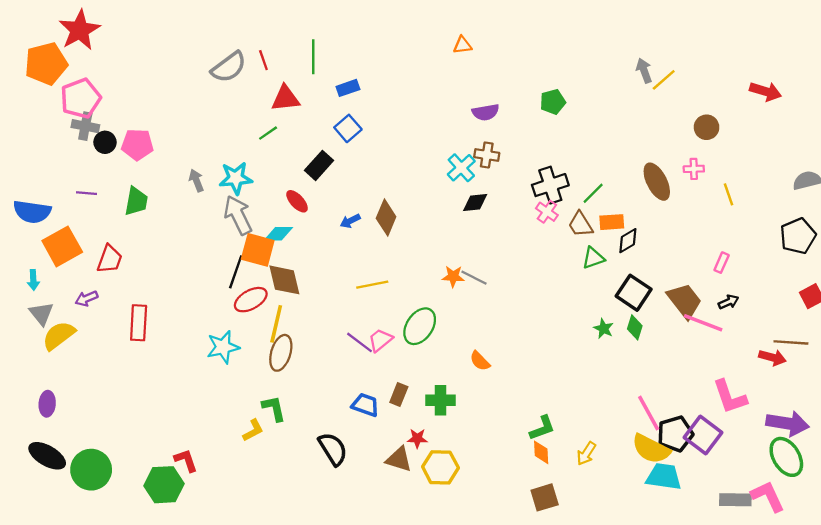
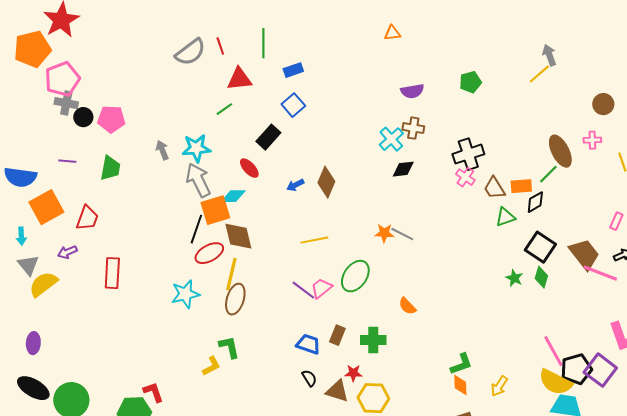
yellow line: (664, 80) -> (539, 74), moved
green line: (593, 193) -> (548, 174), moved
orange square: (258, 250) -> (215, 210), turned -32
black semicircle: (333, 449) -> (309, 378), moved, size x0.6

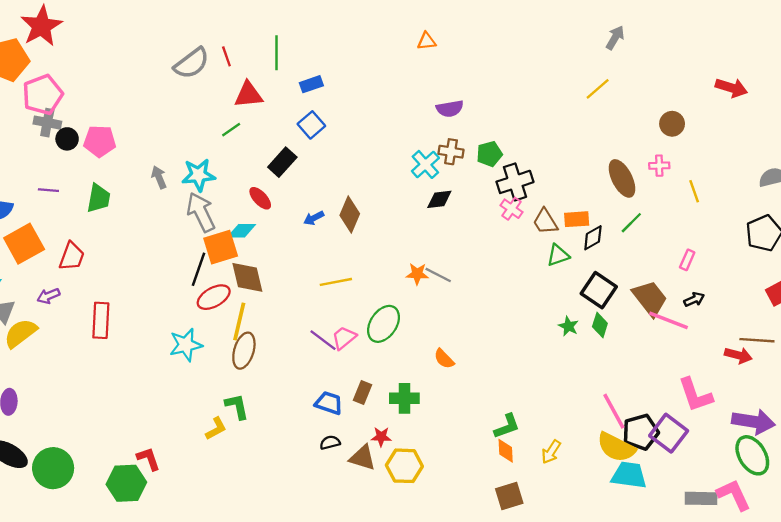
gray arrow: (549, 55) -> (615, 38), moved, turned 50
green pentagon: (470, 82) -> (489, 154), moved
green line: (548, 174) -> (631, 223), moved
black semicircle: (309, 378) -> (330, 443), turned -72

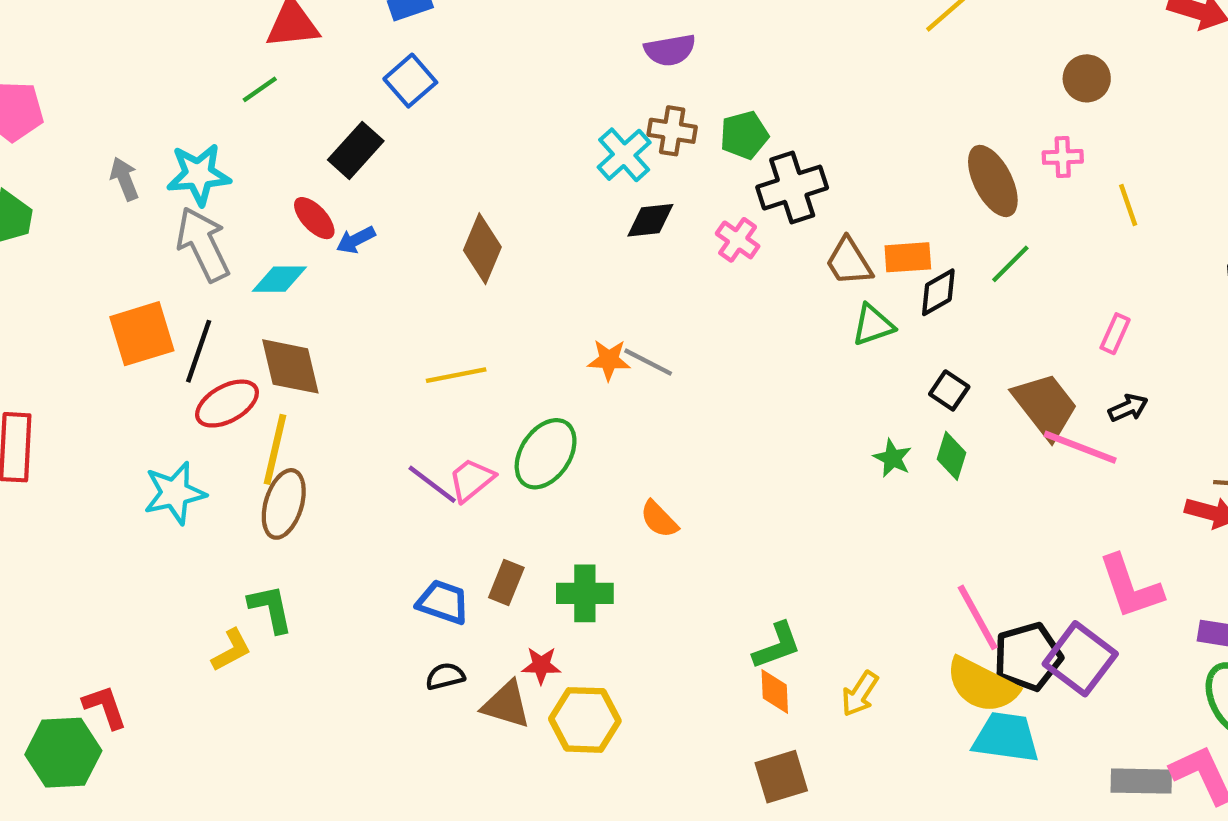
pink cross: (511, 209) -> (738, 240), moved
blue arrow: (314, 218) -> (356, 240), moved
orange square: (221, 247) -> (142, 334), moved
black square: (599, 290) -> (949, 390), size x0.6

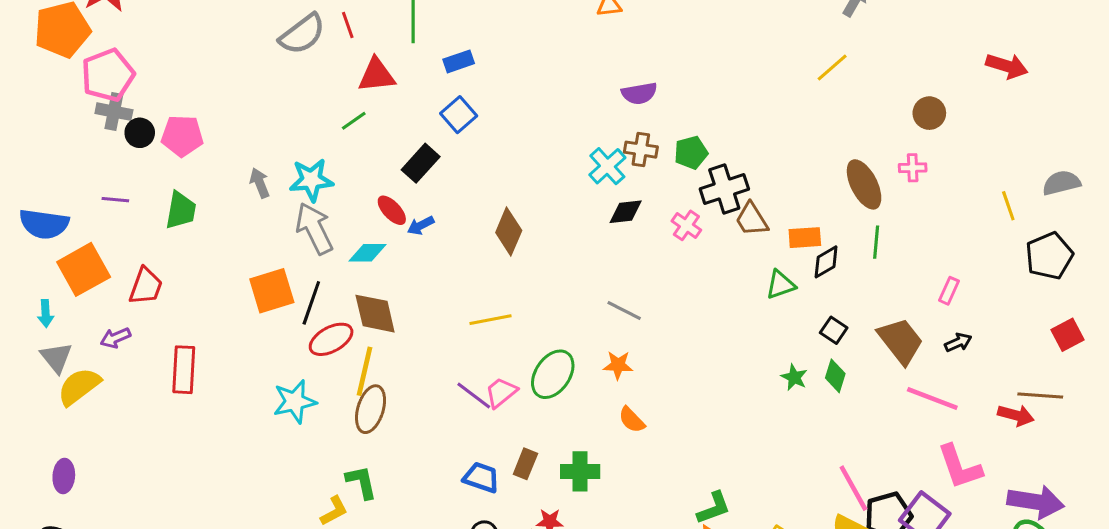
yellow line: (1128, 205) -> (1008, 206), moved
brown trapezoid: (849, 262) -> (752, 219), moved
green line: (1010, 264) -> (876, 242), turned -40
orange star: (609, 360) -> (618, 365), moved
pink line: (1080, 447) -> (932, 399), moved

